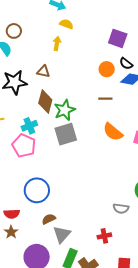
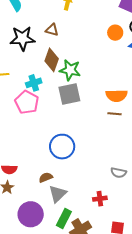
brown line: (105, 99) -> (114, 114), moved
green star: (65, 110) -> (70, 70), turned 30
orange semicircle: (113, 132) -> (117, 96), turned -45
blue circle: (37, 190) -> (62, 147), moved

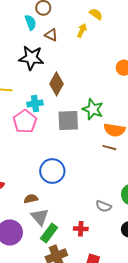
brown triangle: (52, 30) -> (51, 35), moved
green star: (70, 70) -> (93, 109), moved
gray triangle: (58, 194) -> (40, 217), turned -36
green rectangle: (64, 219) -> (49, 233), moved

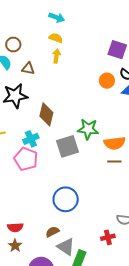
yellow semicircle: (96, 14) -> (56, 38), moved
red cross: (81, 229) -> (108, 237), moved

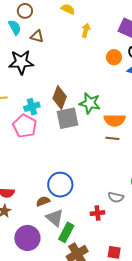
yellow arrow: (57, 56) -> (86, 30), moved
brown diamond: (46, 114) -> (60, 98), moved
blue circle: (66, 199) -> (60, 185), moved

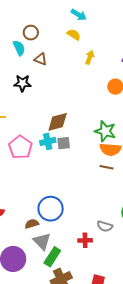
black star: (21, 62) -> (22, 83), size x0.7
brown diamond: (60, 98) -> (58, 122), turned 50
green star: (90, 103) -> (105, 131), moved
cyan cross: (32, 107) -> (48, 141), moved
gray square: (67, 118) -> (64, 143), size x0.6

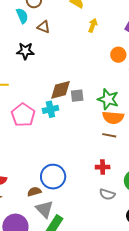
gray square: (64, 143) -> (77, 96), moved
red cross: (85, 240) -> (103, 167), moved

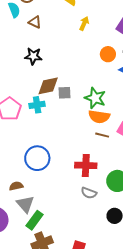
black star: (25, 51) -> (33, 56), moved
brown line: (109, 135) -> (102, 135), moved
red cross: (103, 167) -> (86, 165), size x1.5
blue circle: (53, 177) -> (37, 158), moved

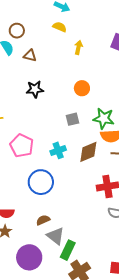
orange circle: (108, 54) -> (82, 88), moved
brown diamond: (48, 86) -> (88, 152), moved
cyan cross: (37, 105) -> (58, 150), moved
blue circle: (37, 158) -> (41, 182), moved

